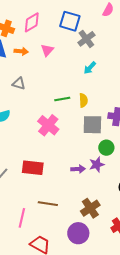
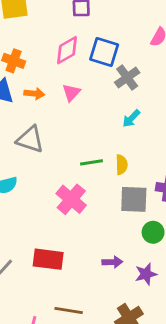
pink diamond: (32, 22) -> (67, 50), moved
gray triangle: (19, 84) -> (30, 139), size x1.5
purple star: (97, 164) -> (146, 274), moved

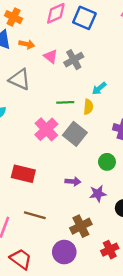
gray cross: (127, 77) -> (74, 60), moved
pink triangle: (71, 93) -> (51, 56), moved, turned -40
cyan arrow: (131, 118) -> (99, 88), moved
gray square: (134, 199) -> (75, 134), moved, turned 30

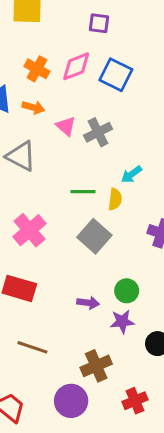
orange cross: (14, 17) -> (37, 69), moved
pink cross: (46, 129) -> (30, 230), moved
green circle: (107, 162) -> (127, 291), moved

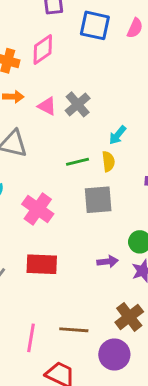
blue square: (116, 75) -> (95, 25), moved
gray square: (94, 236) -> (98, 200), turned -32
brown line: (32, 347) -> (74, 330), moved

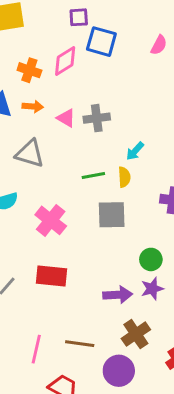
blue square: (95, 25) -> (101, 42), moved
gray cross: (78, 104) -> (97, 118), turned 30
purple arrow: (107, 262) -> (118, 295), moved, size x1.4

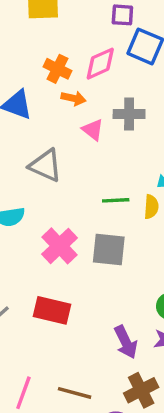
orange arrow: (33, 106) -> (73, 98), moved
gray cross: (97, 118) -> (129, 114), moved
gray square: (112, 215) -> (109, 249), moved
purple arrow: (118, 295) -> (126, 342), turned 60

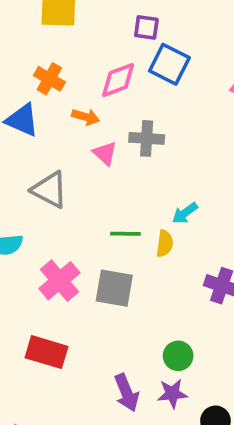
orange cross: (58, 69) -> (49, 79), moved

